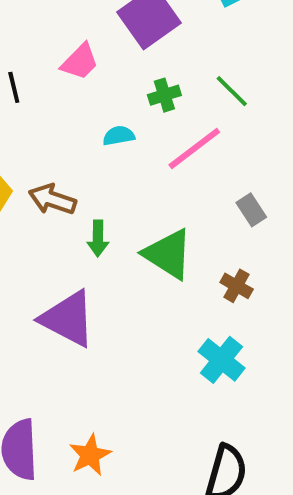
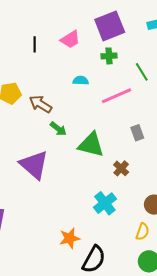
green cross: (164, 95) -> (109, 56), moved
green arrow: (98, 239) -> (58, 129), turned -66
green triangle: (168, 254) -> (91, 145), turned -32
orange star: (90, 455) -> (70, 238), moved

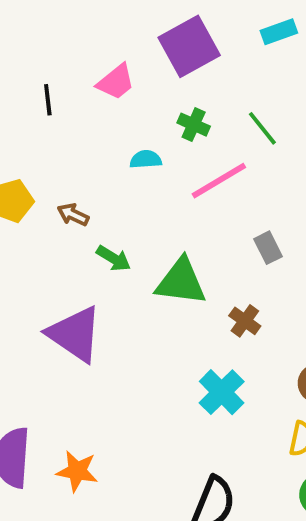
green cross: (109, 56) -> (194, 125), moved, turned 35
brown arrow: (40, 104) -> (73, 215), size x0.7
orange star: (70, 238) -> (77, 471), moved, turned 30

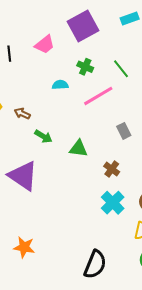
green triangle: (181, 282) -> (78, 149), size x0.7
cyan cross: (222, 392) -> (113, 203), moved

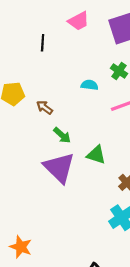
pink trapezoid: (45, 44) -> (79, 21), moved
purple triangle: (23, 176) -> (59, 168), moved

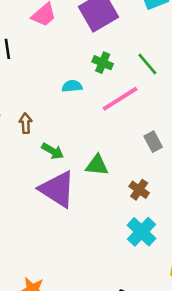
brown arrow: (45, 107) -> (26, 123), turned 63

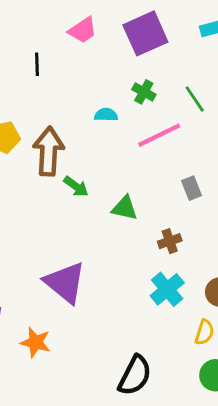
brown arrow: (26, 123) -> (49, 151), size x2.0
purple triangle: (57, 189) -> (65, 282), moved
brown cross: (139, 190) -> (170, 241), turned 30

